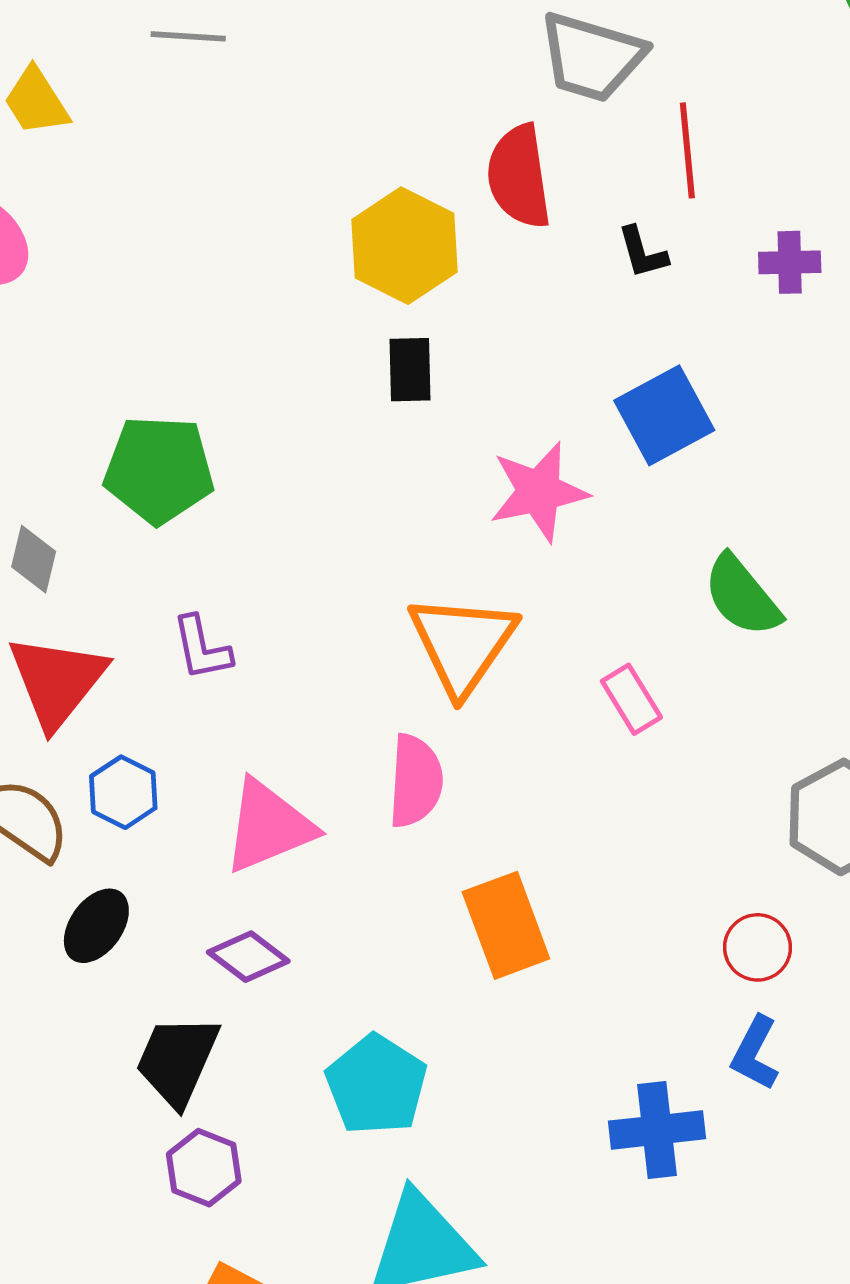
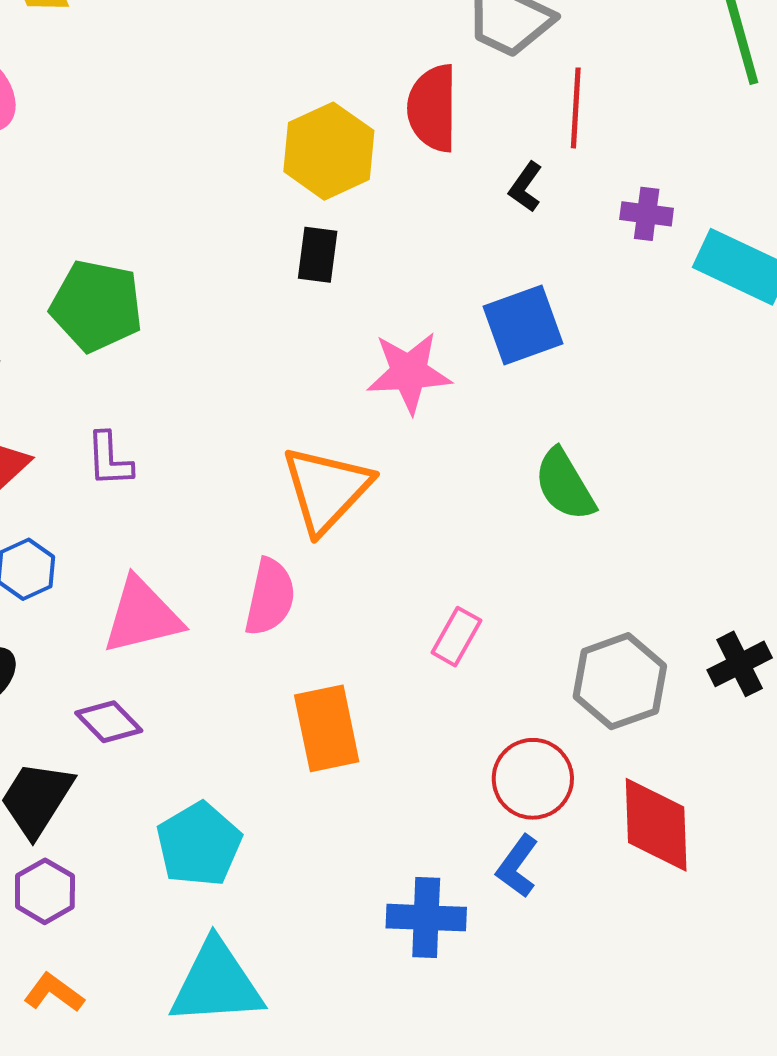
black L-shape: (642, 253) -> (526, 187), turned 42
pink rectangle: (631, 699) -> (456, 637), moved, turned 52
red circle: (758, 947) -> (533, 779), size x1.4

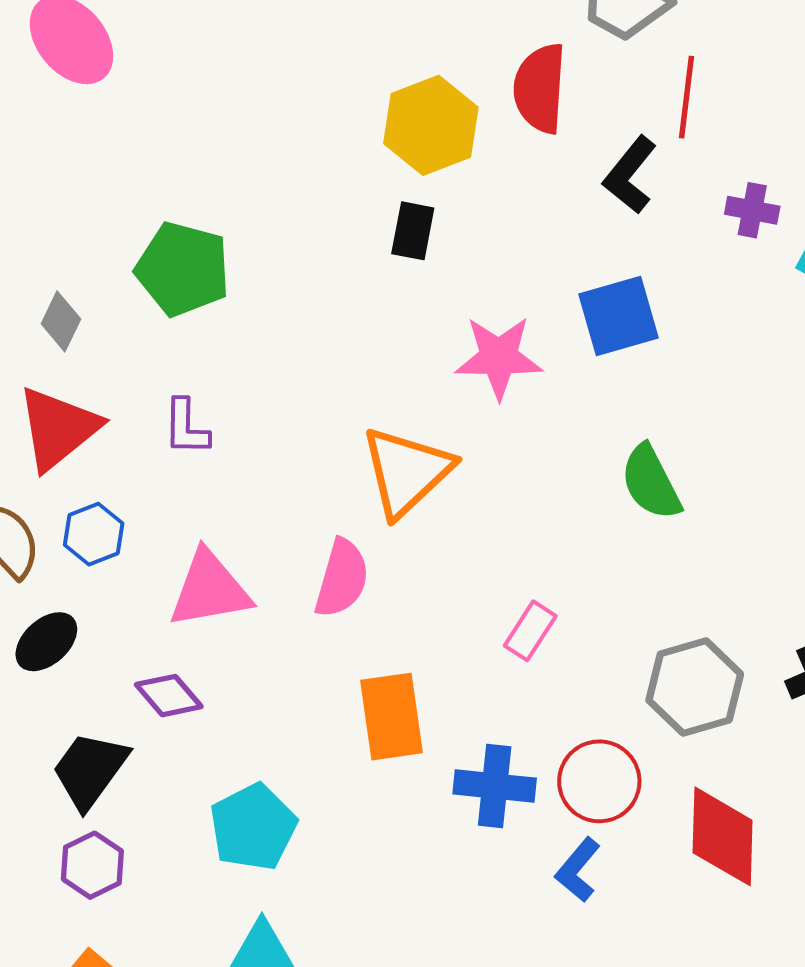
black L-shape: (526, 187) -> (630, 175), size x1.5
blue cross: (426, 918) -> (495, 786), moved

